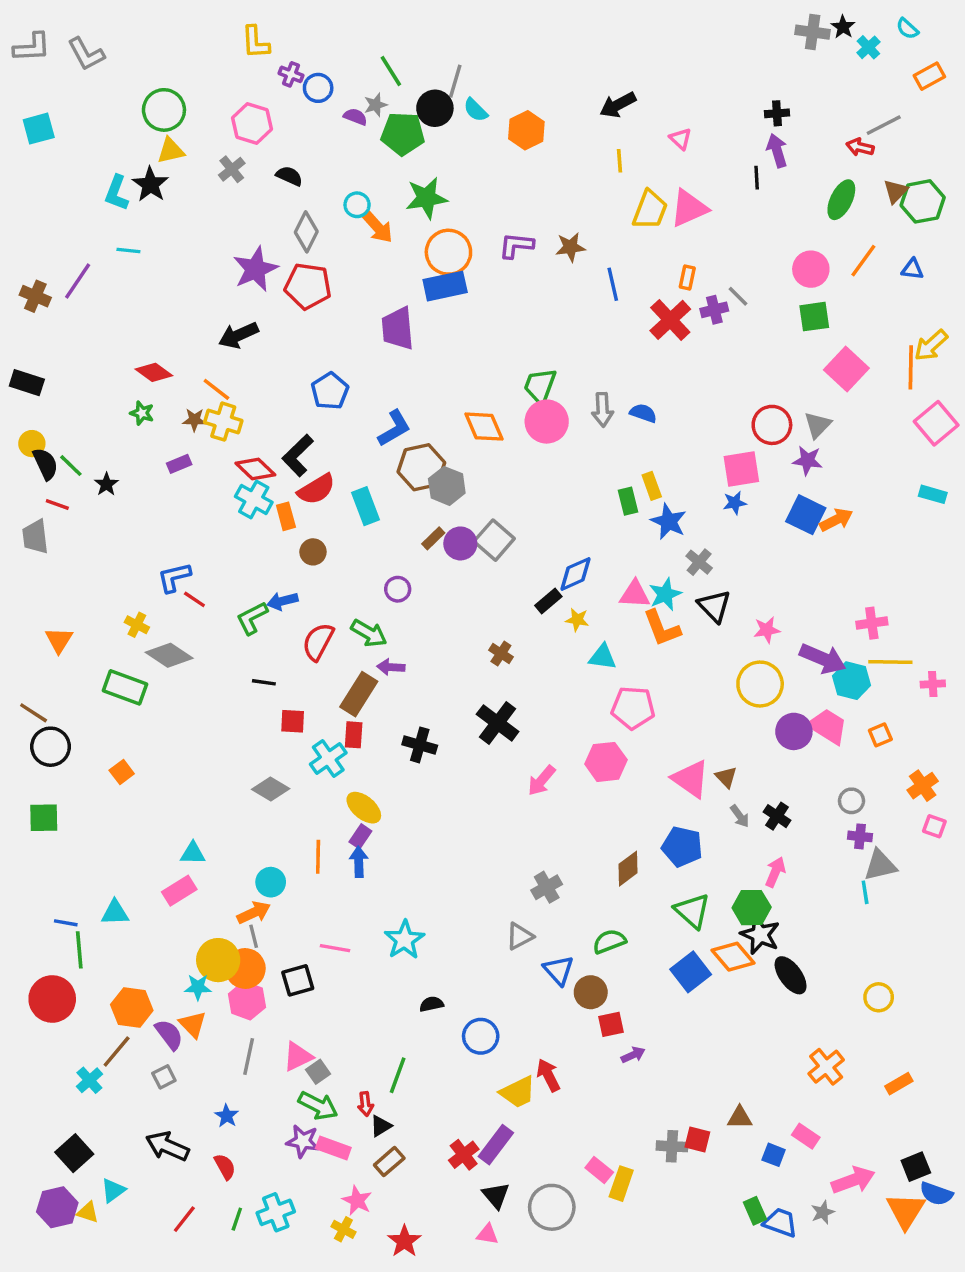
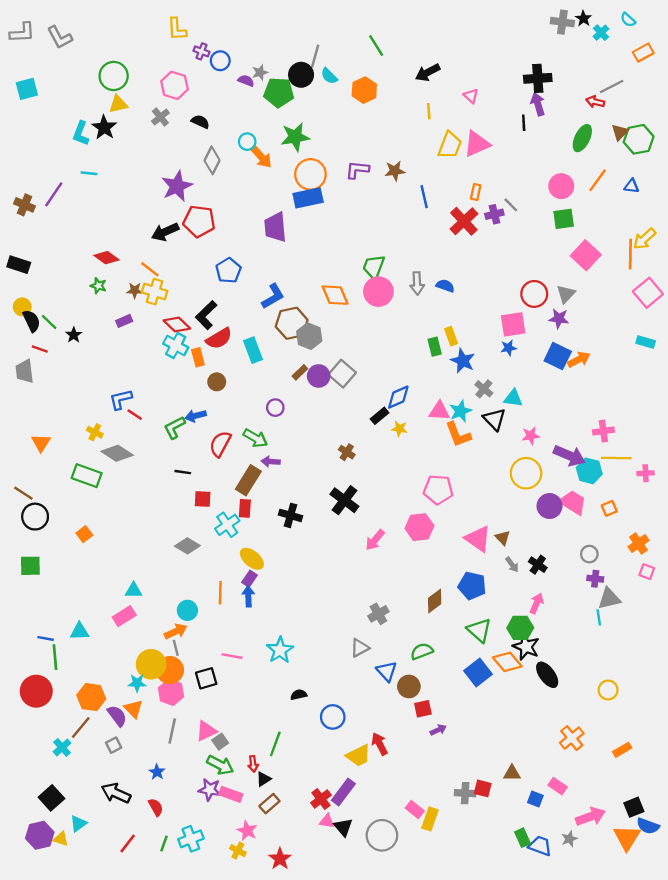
green line: (391, 71) -> (376, 46), moved
black cross: (777, 113) -> (538, 78), size x1.6
red pentagon: (308, 286) -> (199, 221), moved
cyan triangle: (603, 657) -> (513, 398), moved
pink triangle: (487, 1234) -> (327, 821), moved

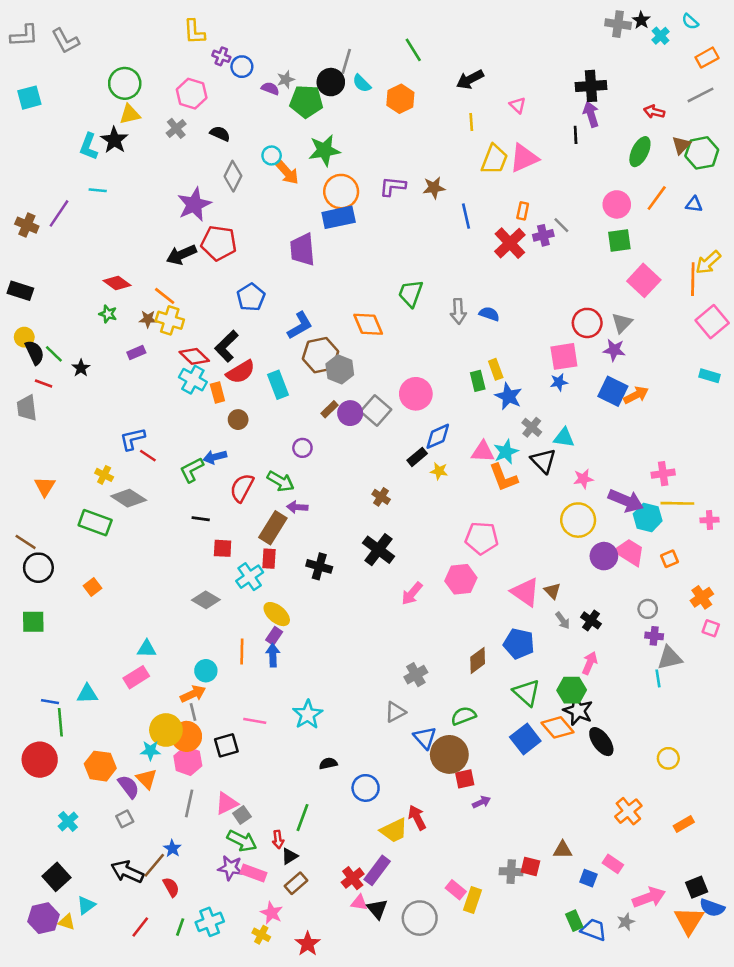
gray line: (612, 87) -> (700, 95), moved
pink circle: (378, 292) -> (416, 394), moved
brown circle: (409, 686) -> (449, 754), size x1.5
brown line: (81, 728) -> (154, 865), moved

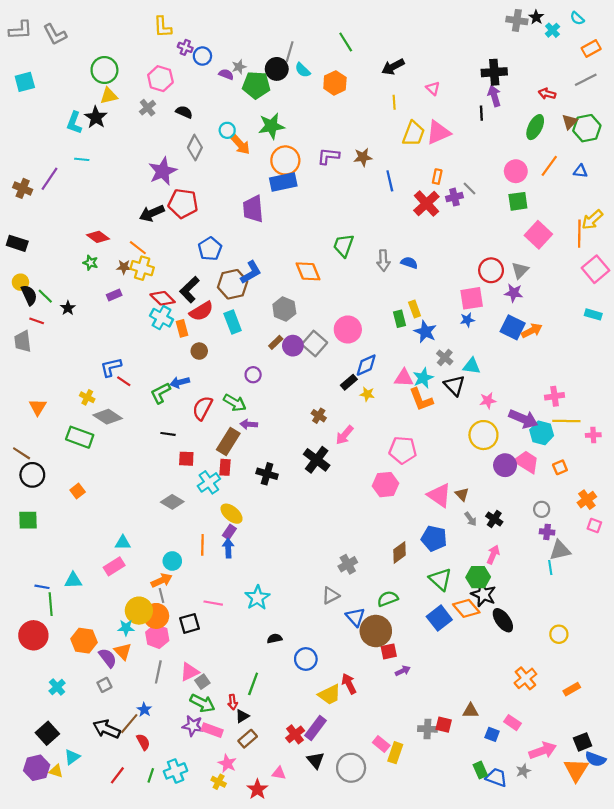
brown hexagon: (320, 355) -> (233, 284), moved
pink arrow: (412, 593) -> (345, 435), moved
pink triangle: (359, 903) -> (279, 773), moved

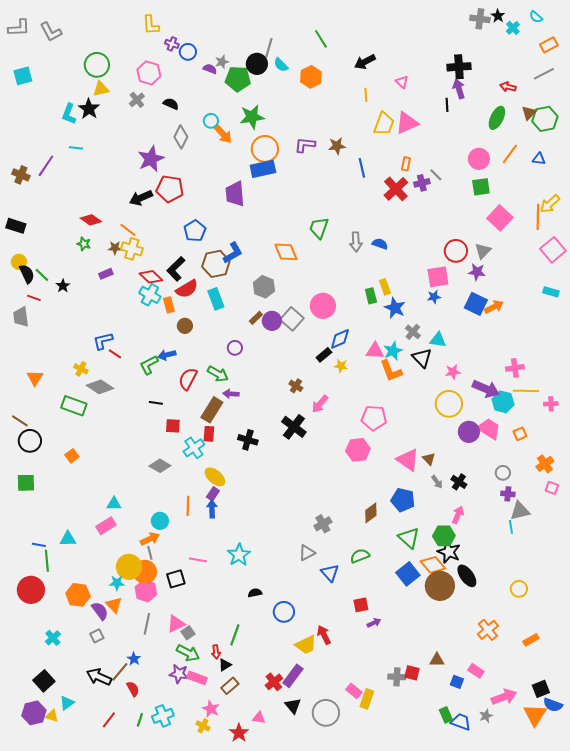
brown circle: (376, 631) -> (440, 586), moved

